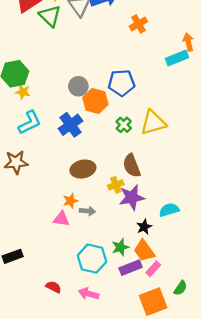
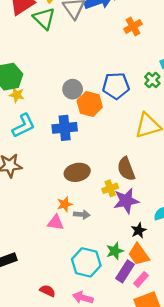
blue cross: (70, 125) -> (65, 128), turned 30
green cross: (124, 125) -> (152, 80), moved
purple rectangle: (131, 268) -> (125, 271), turned -35
pink rectangle: (153, 269) -> (141, 279), moved

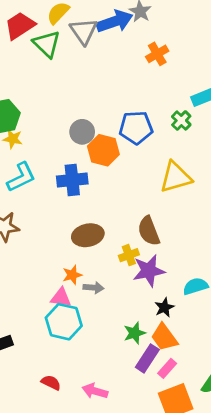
cyan hexagon: (86, 262) -> (64, 322), moved

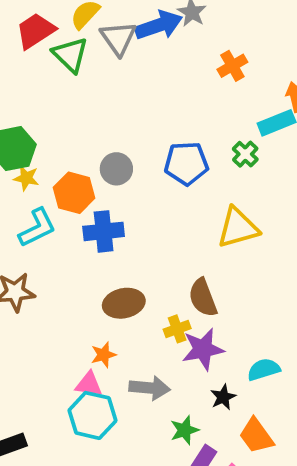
orange cross: (157, 54) -> (232, 66), moved
orange hexagon: (103, 150) -> (74, 193), moved
gray arrow: (93, 288) -> (150, 388), moved, size x1.5
orange trapezoid: (164, 337) -> (256, 436), moved

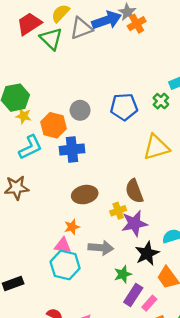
gray triangle: (118, 38) -> (81, 28), turned 45
orange cross: (232, 66) -> (137, 24), moved
black star: (223, 397) -> (147, 253), size x1.5

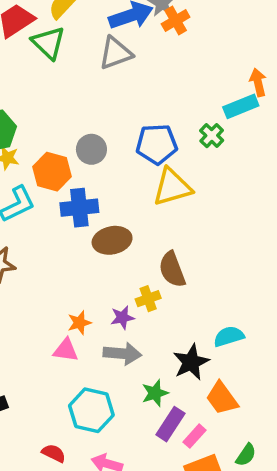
gray triangle: (81, 28) -> (115, 53), moved
yellow triangle: (156, 147) -> (172, 187), moved
brown ellipse: (85, 195) -> (112, 240), moved
purple star: (134, 223) -> (122, 318), moved, size x0.6
cyan hexagon: (65, 265) -> (91, 410), moved

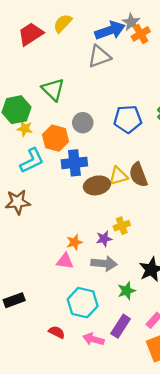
green triangle: (49, 43) -> (53, 90), moved
yellow triangle: (172, 187) -> (118, 176), moved, size x0.7
brown semicircle: (172, 269) -> (138, 175), moved
purple rectangle: (170, 424) -> (121, 326), moved

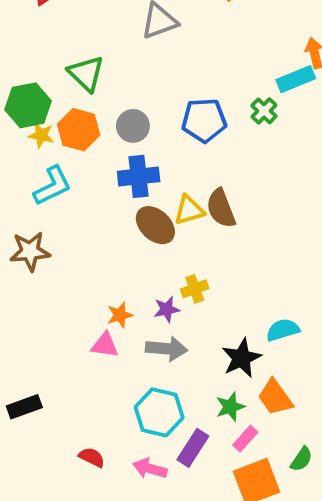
orange hexagon: (56, 138) -> (79, 130), moved
blue cross: (74, 163) -> (139, 176), moved
brown ellipse: (97, 185) -> (155, 225), turned 55
green star: (127, 291) -> (230, 407), moved
cyan hexagon: (83, 303) -> (159, 412), moved

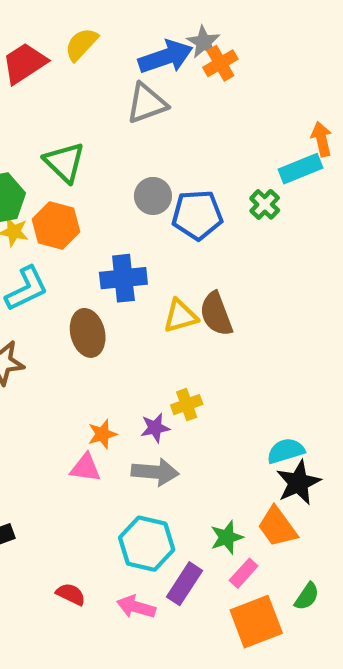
gray circle: (133, 126) -> (153, 196), moved
brown ellipse: (155, 225) -> (88, 333), moved, turned 33
black star: (241, 358) -> (298, 483), moved

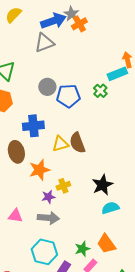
orange star: (102, 434) -> (39, 170), moved, size x1.5
black star: (298, 483) -> (102, 185), moved

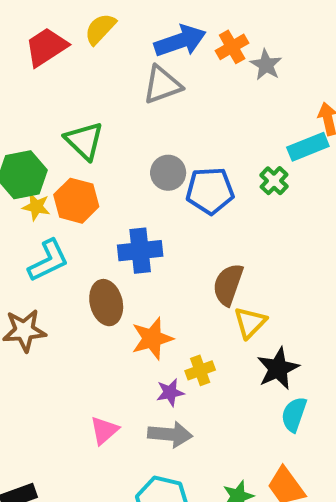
gray star: (71, 14) -> (266, 65), moved
brown semicircle: (77, 143) -> (228, 285), turned 40
yellow triangle: (60, 144) -> (250, 323), moved, turned -30
cyan semicircle: (110, 208) -> (294, 414), turned -54
pink triangle: (15, 216) -> (104, 430), turned -49

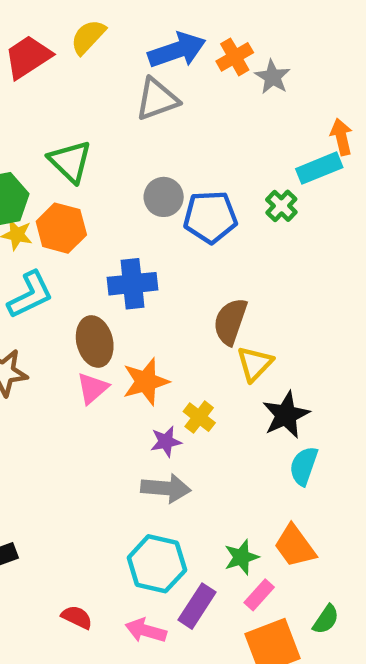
yellow cross: (200, 370) -> (199, 417), turned -32
pink triangle: (104, 430) -> (92, 388), moved

